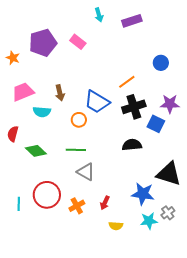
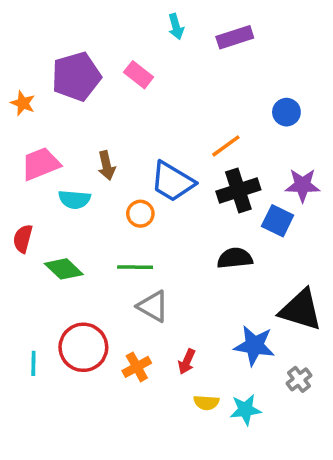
cyan star: (149, 221) -> (246, 410), moved

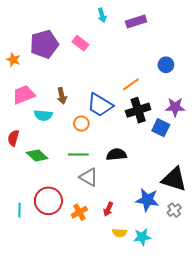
black semicircle: (235, 258) -> (116, 154), moved
gray cross: (299, 379) -> (174, 210), moved

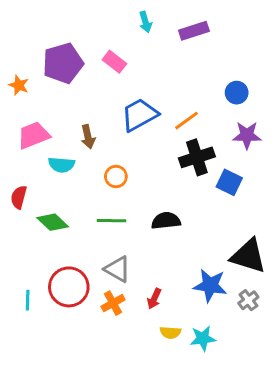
blue trapezoid: (100, 105) -> (139, 115), moved, turned 120
purple star: (175, 107) -> (247, 135), moved
gray triangle: (89, 177) -> (117, 269), moved

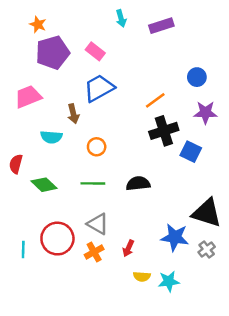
orange star: (19, 85) -> (38, 24), moved
blue trapezoid: (139, 115) -> (99, 88), moved
pink trapezoid: (33, 135) -> (28, 97), moved

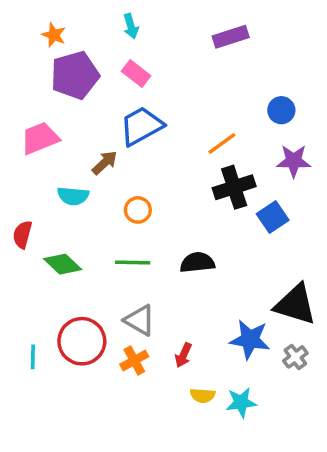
cyan arrow: (121, 18) -> (131, 26), moved
brown arrow: (73, 114) -> (105, 163), turned -120
blue square: (191, 152) -> (273, 217), turned 30

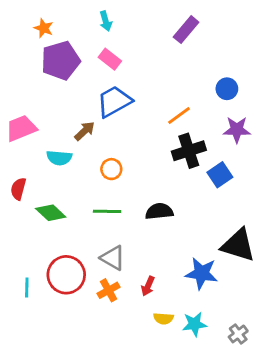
purple rectangle: (231, 37) -> (186, 30), turned -32
pink trapezoid: (40, 138) -> (21, 128), moved
gray cross: (295, 357) -> (238, 334), moved

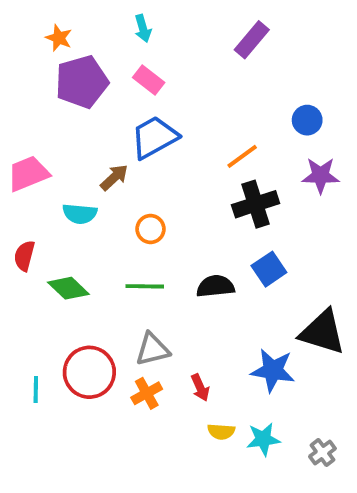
blue square: (220, 175) -> (269, 269), moved
gray triangle: (113, 258) -> (152, 349), turned -44
red arrow: (148, 286) -> (200, 388), turned -48

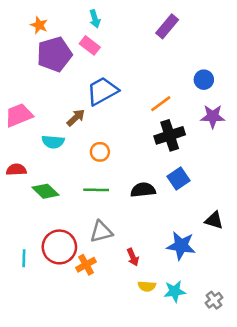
pink rectangle: (149, 80) -> (90, 45), moved
red semicircle: (24, 256) -> (16, 170), turned 72
black triangle: (322, 332) -> (214, 220), size x0.6
orange cross: (147, 393) -> (86, 265), moved

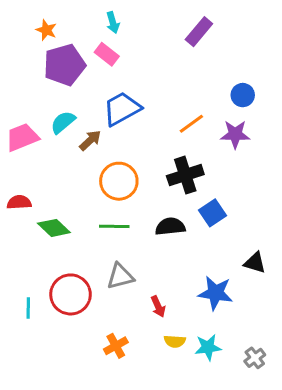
purple star: (213, 116) -> (235, 134), moved
black cross: (170, 135) -> (185, 175), moved
cyan semicircle: (53, 142) -> (63, 122), moved, turned 135
orange circle: (100, 152) -> (119, 181), size x1.6
orange cross: (86, 265) -> (116, 346), moved

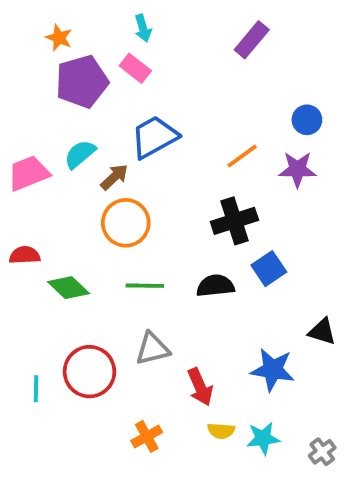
orange circle: (119, 181) -> (126, 223), moved
red arrow: (158, 307) -> (200, 387), size x1.4

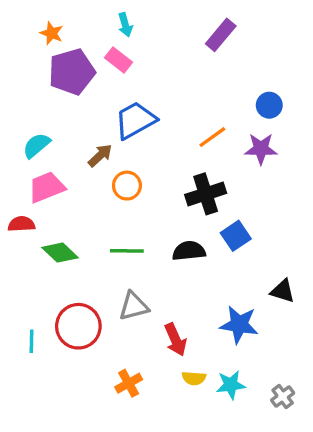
cyan semicircle: (80, 154) -> (37, 145), moved
pink trapezoid: (28, 173) -> (47, 187), moved
orange circle: (126, 223) -> (127, 186), moved, size x0.7

